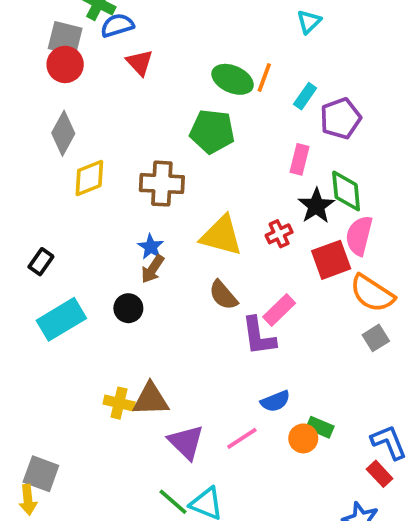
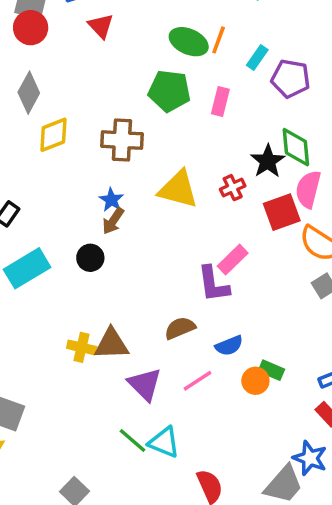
purple pentagon: (340, 118) -> (291, 79), turned 30
pink rectangle: (300, 159) -> (220, 101), moved
brown semicircle: (223, 295) -> (180, 328), moved, turned 108

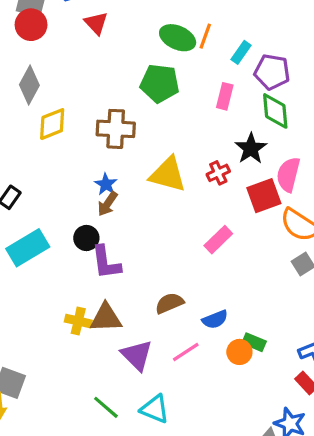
pink rectangle: (220, 101) -> (225, 96), moved
green diamond: (296, 147) -> (275, 111), moved
purple L-shape: (213, 284) -> (106, 262), moved
green line: (132, 441) -> (106, 407), moved

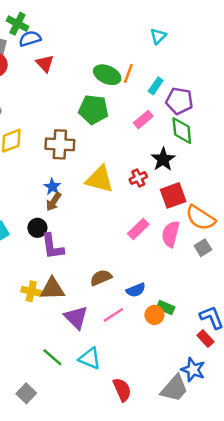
pink rectangle: (225, 96) -> (143, 120), turned 36
pink semicircle: (288, 174) -> (171, 234), moved

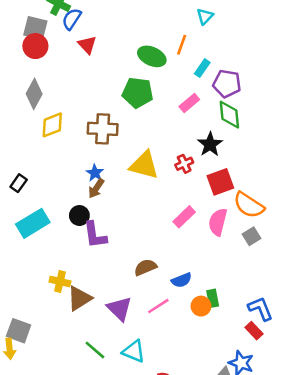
blue semicircle: (30, 39) -> (72, 19), turned -40
orange line: (128, 73) -> (182, 45), moved
brown triangle: (52, 289) -> (79, 298), moved, turned -30
yellow cross: (31, 291) -> (60, 281), moved
green rectangle: (166, 307) -> (213, 298), turned 56

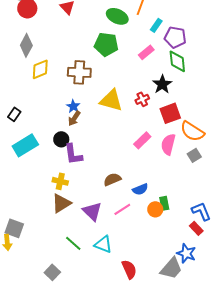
yellow cross: (60, 281) -> (60, 181), moved

